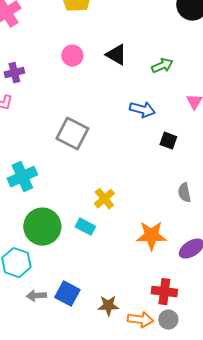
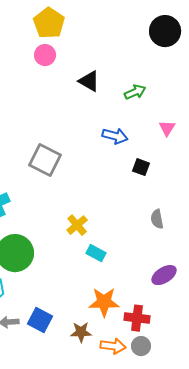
pink circle: (72, 56) -> (45, 55), moved
cyan rectangle: (85, 227) -> (96, 253), moved
orange star: (151, 236) -> (104, 302), moved

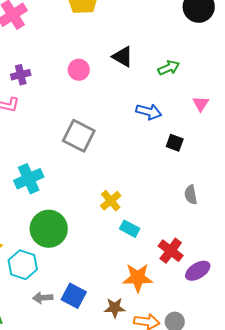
pink circle: (45, 55) -> (79, 70), moved
purple ellipse: (164, 275) -> (198, 271), moved
red cross: (137, 318) -> (171, 251), moved, turned 30

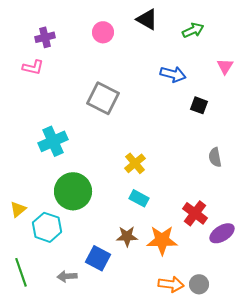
cyan rectangle: (130, 229) -> (139, 198), moved
gray arrow: (43, 298) -> (67, 276), moved
brown star: (115, 308) -> (127, 236), moved

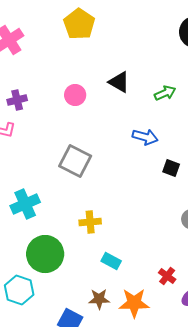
yellow cross: (135, 163) -> (90, 222), moved, turned 35
red cross: (195, 213) -> (167, 276), size x0.7

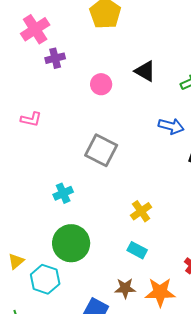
purple cross: (17, 100) -> (55, 58), moved
cyan cross: (25, 204) -> (63, 193), moved, size x0.7
yellow cross: (90, 222) -> (141, 211), moved, turned -30

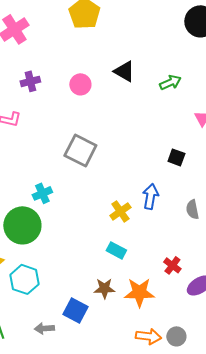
purple cross: (55, 58) -> (30, 81), moved
blue arrow: (171, 126) -> (150, 196), moved, turned -95
green circle: (71, 243) -> (22, 225), moved

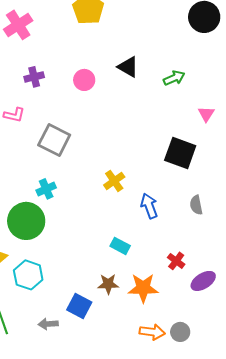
gray square: (80, 150) -> (54, 140), moved
black square: (176, 157) -> (180, 153), size x1.8
blue arrow: (150, 196) -> (149, 206), moved, turned -30
yellow cross: (120, 211) -> (114, 181), moved

